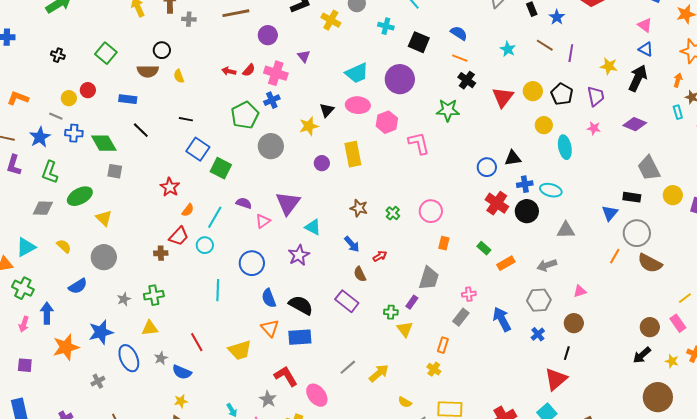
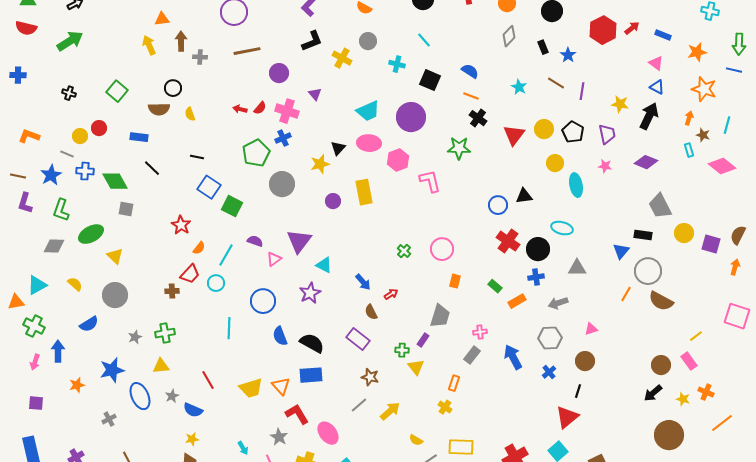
blue cross: (525, 184) -> (536, 277), moved
brown star: (359, 208) -> (370, 377), moved
orange triangle: (270, 328) -> (281, 386), moved
orange star: (66, 347) -> (77, 385), size x0.6

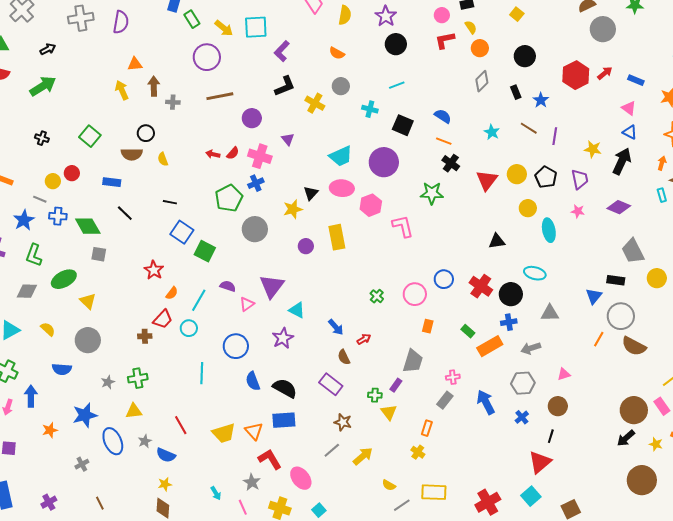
cyan line: (424, 40) -> (397, 85), turned -70
blue circle: (498, 205) -> (444, 279), moved
orange rectangle: (517, 301) -> (490, 346), size x1.4
blue semicircle: (89, 324) -> (62, 369), turned 36
brown circle: (661, 365) -> (634, 410), size x1.4

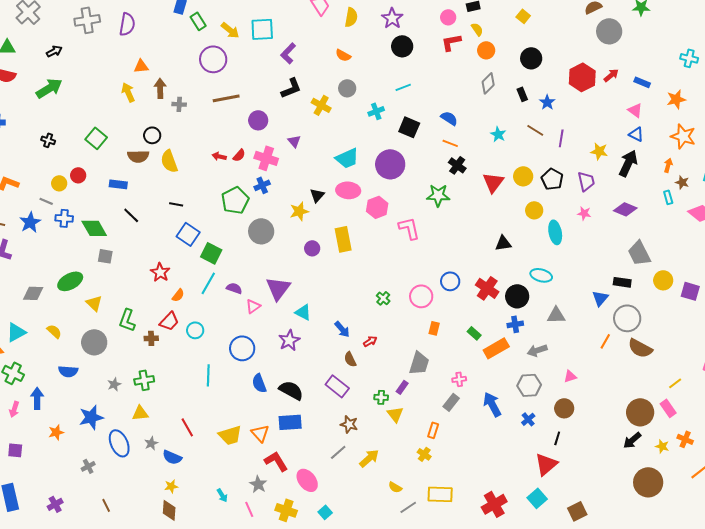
cyan cross: (370, 109) -> (376, 111), turned -35
yellow semicircle: (163, 159) -> (169, 161), size x1.6
green L-shape: (34, 255) -> (127, 320), moved
cyan line: (199, 300) -> (208, 283), moved

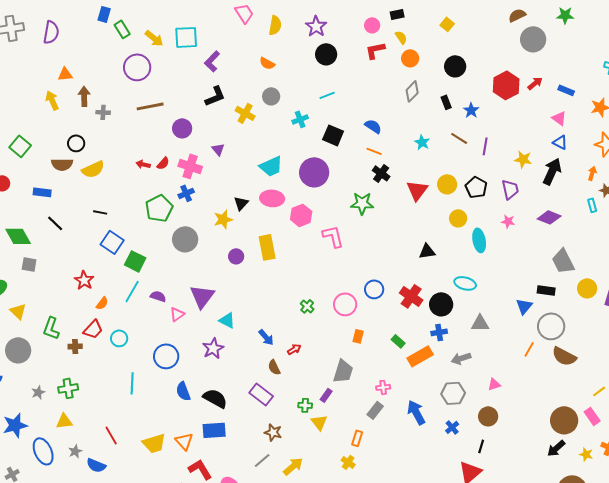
yellow semicircle: (169, 161) -> (93, 169), turned -95

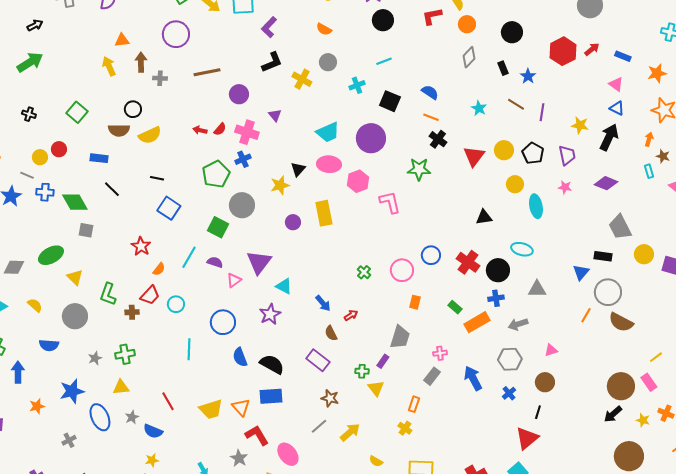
purple circle: (137, 67) -> (176, 34), moved
green square: (135, 261) -> (218, 227), moved

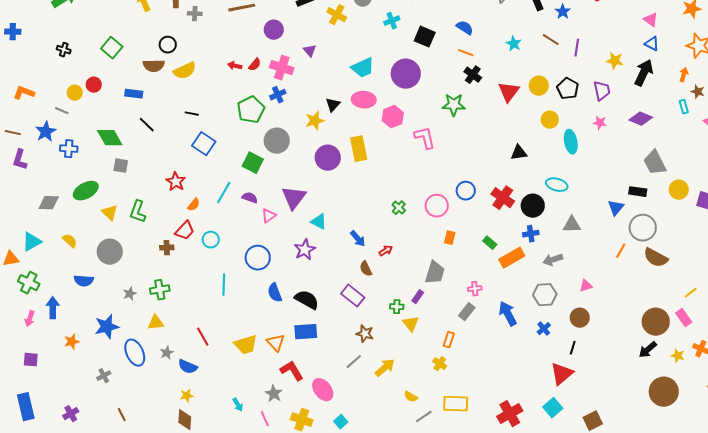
blue cross: (45, 192) -> (69, 149), moved
purple circle: (293, 222) -> (328, 158), size x1.6
green L-shape: (108, 294) -> (138, 212), moved

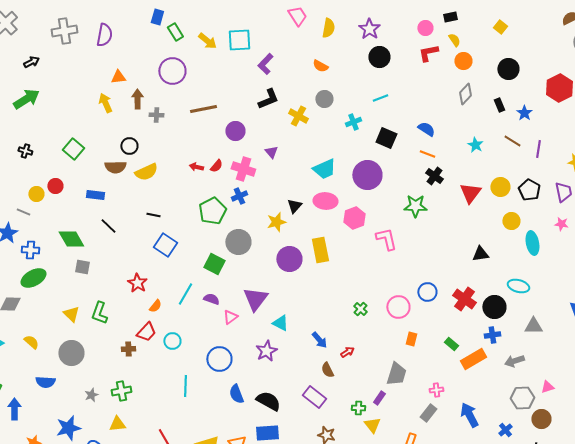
green ellipse: (86, 191) -> (33, 278), moved
gray hexagon: (545, 295) -> (522, 398), moved

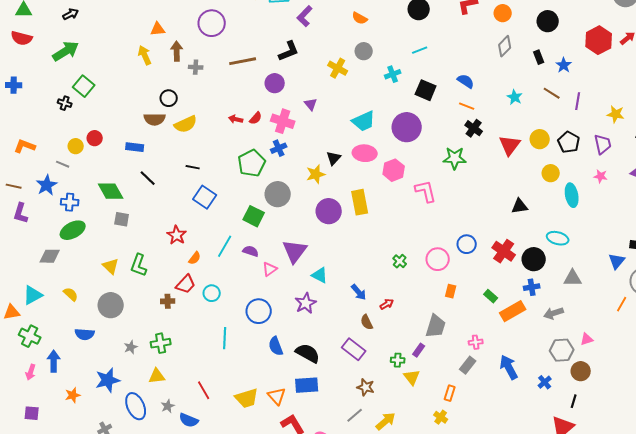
black L-shape: (268, 99) -> (289, 51), moved
green square: (73, 149) -> (84, 86), moved

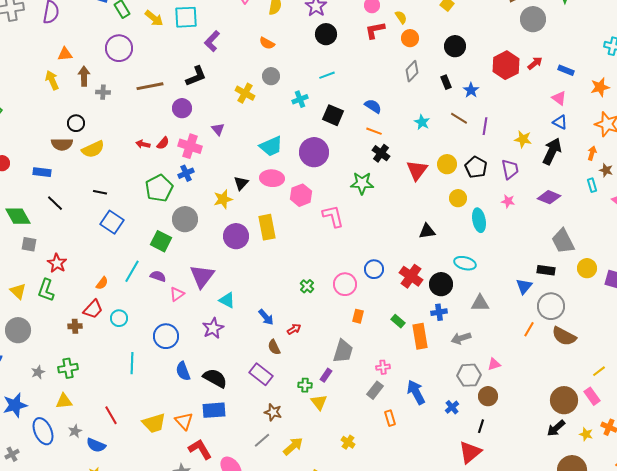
red star: (177, 235) -> (57, 263), moved
orange rectangle: (513, 311) -> (420, 336), turned -70
orange rectangle: (450, 393) -> (390, 418), moved, turned -35

